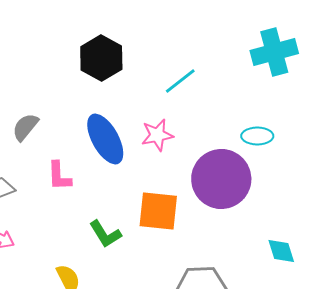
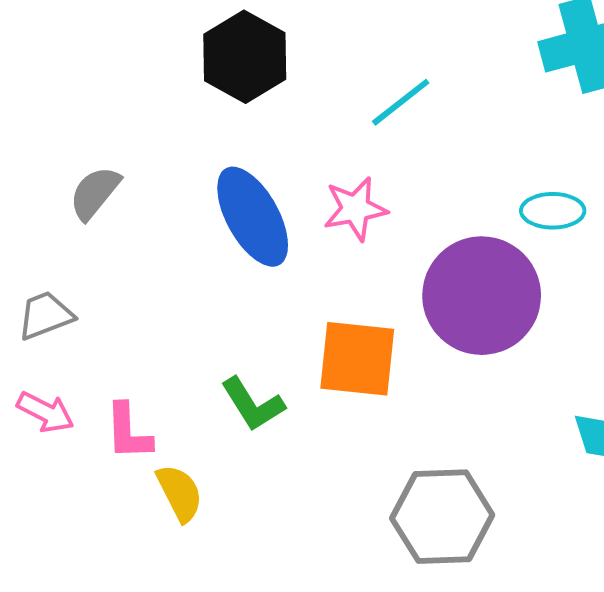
pink L-shape: (59, 176) -> (128, 432), moved

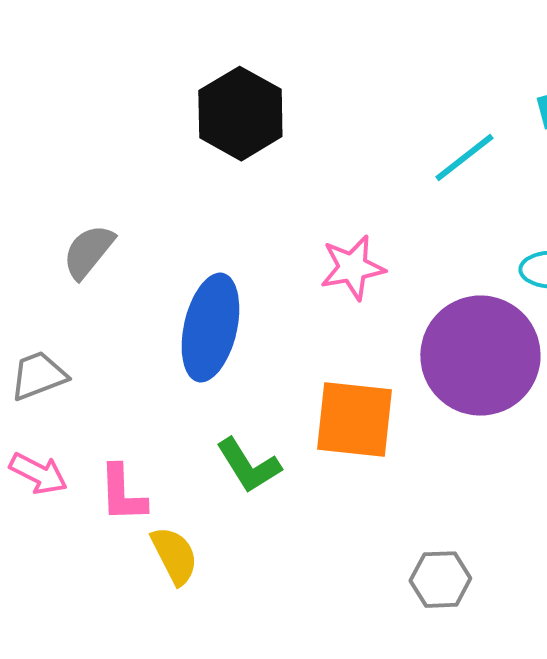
cyan line: (401, 102) -> (464, 158), moved
blue ellipse: (253, 217) -> (210, 328), moved, turned 42
gray hexagon: (442, 517) -> (440, 580), size x0.6

